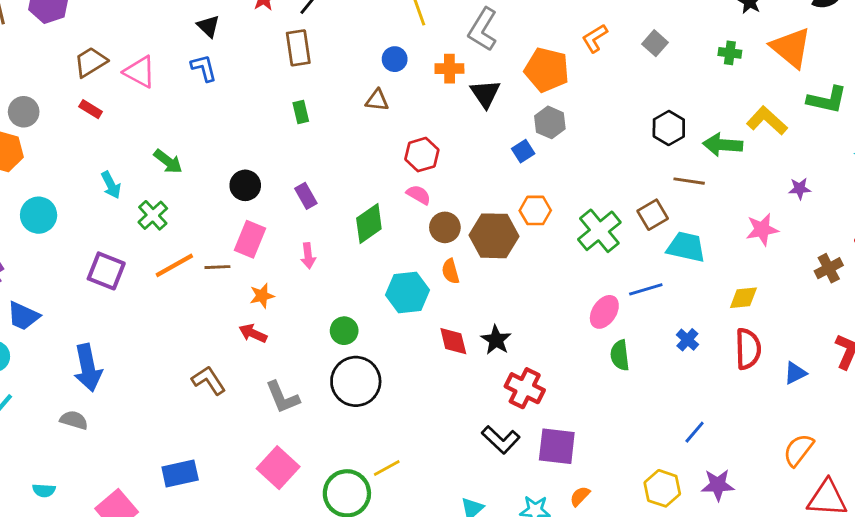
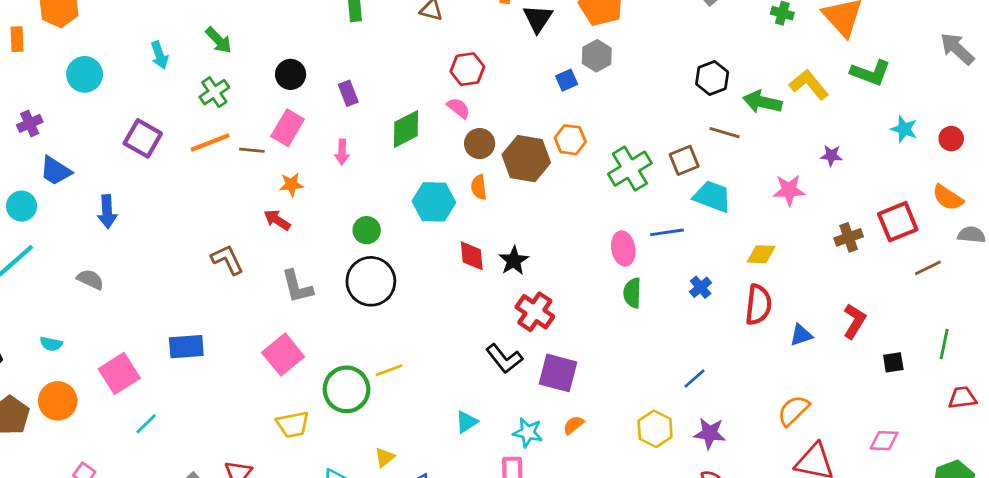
green cross: (153, 215) -> (214, 92), moved
pink ellipse: (604, 312) -> (623, 248), turned -52
blue arrow: (88, 368) -> (107, 212), moved, size x0.7

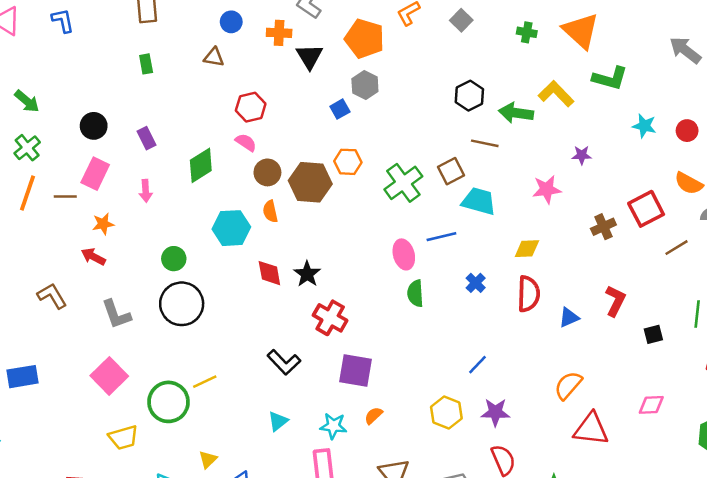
orange line: (210, 143) -> (27, 193), turned -45
black L-shape: (504, 359) -> (284, 362), moved

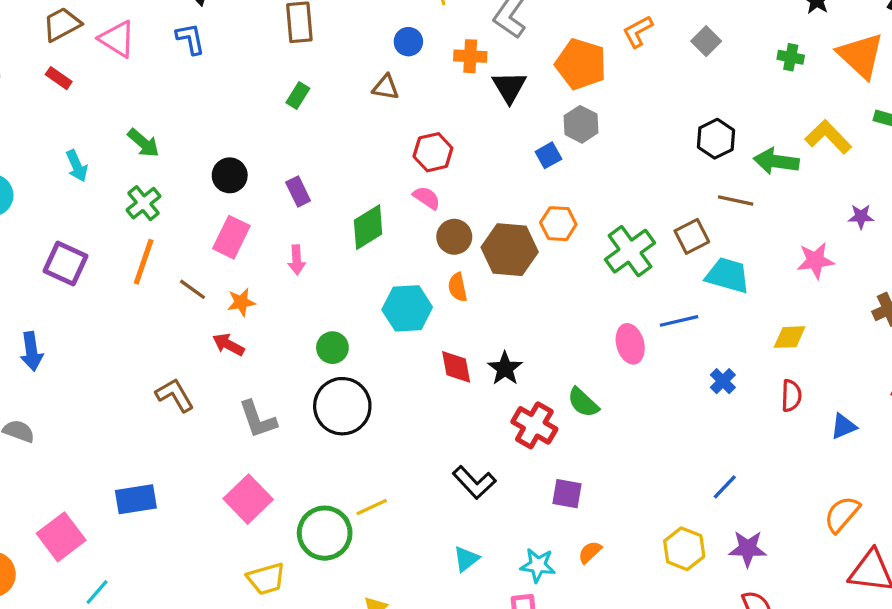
green rectangle: (146, 64) -> (298, 96), turned 42
brown line: (65, 196) -> (192, 289), moved, turned 35
green semicircle: (415, 293) -> (583, 402), moved, turned -44
red semicircle: (529, 294) -> (791, 396), size x0.7
purple square: (356, 370) -> (567, 494), size x0.7

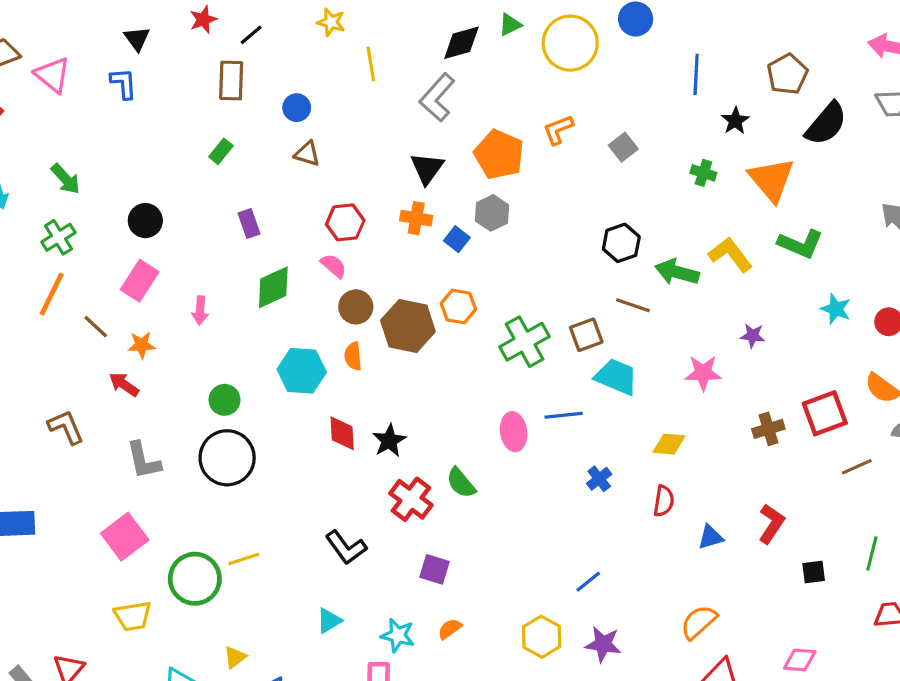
blue circle: (408, 42) -> (297, 108), moved
orange cross: (470, 56) -> (416, 218), moved
blue square: (548, 155) -> (457, 239), turned -30
purple rectangle: (298, 192) -> (249, 224), moved

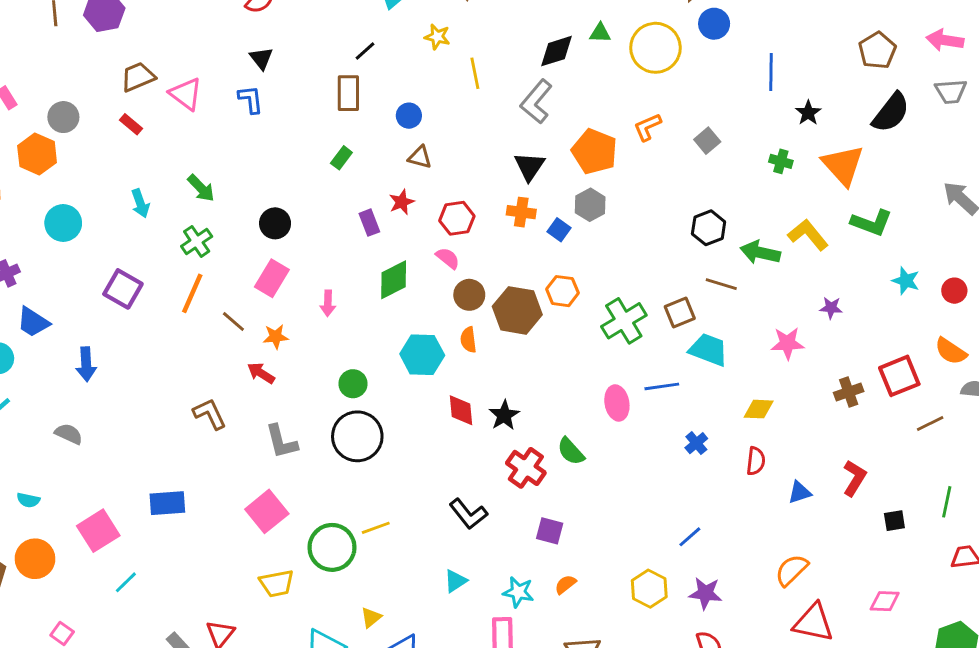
red star: (203, 19) -> (402, 202), moved
green triangle: (510, 25) -> (600, 33), turned 30
brown pentagon: (787, 74) -> (877, 50), moved

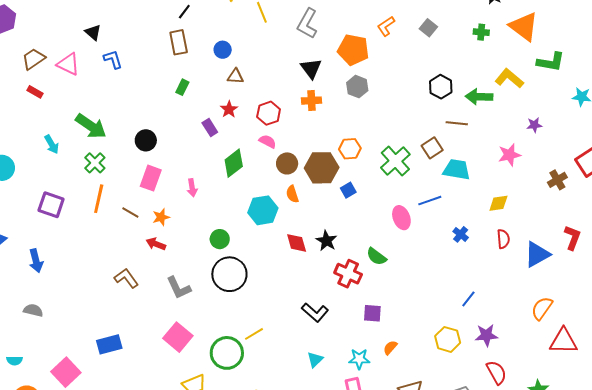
black triangle: (261, 58) -> (93, 32), moved
green arrow: (201, 188) -> (91, 126), size x1.5
blue square: (559, 230) -> (348, 190), moved, turned 35
blue triangle: (800, 492) -> (537, 254), size x1.6

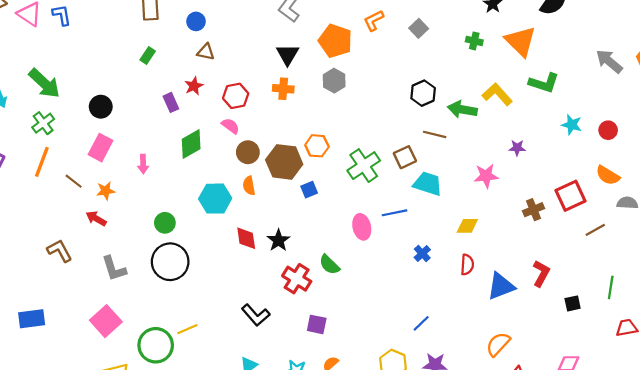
blue L-shape: (113, 59) -> (62, 15), moved

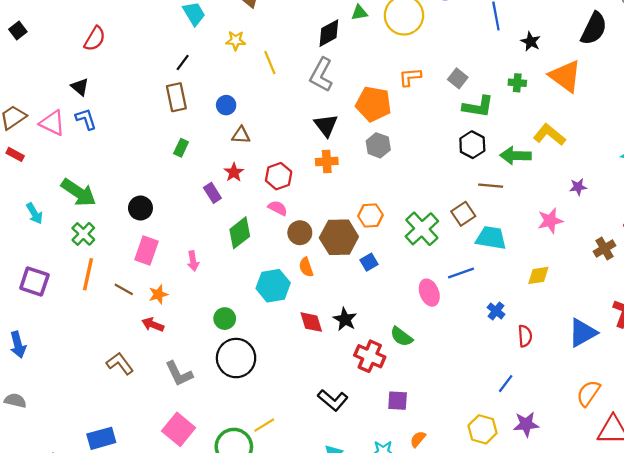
orange L-shape: (374, 21) -> (410, 77), turned 30
green L-shape: (544, 83) -> (478, 107), moved
red semicircle: (467, 265) -> (525, 336), moved

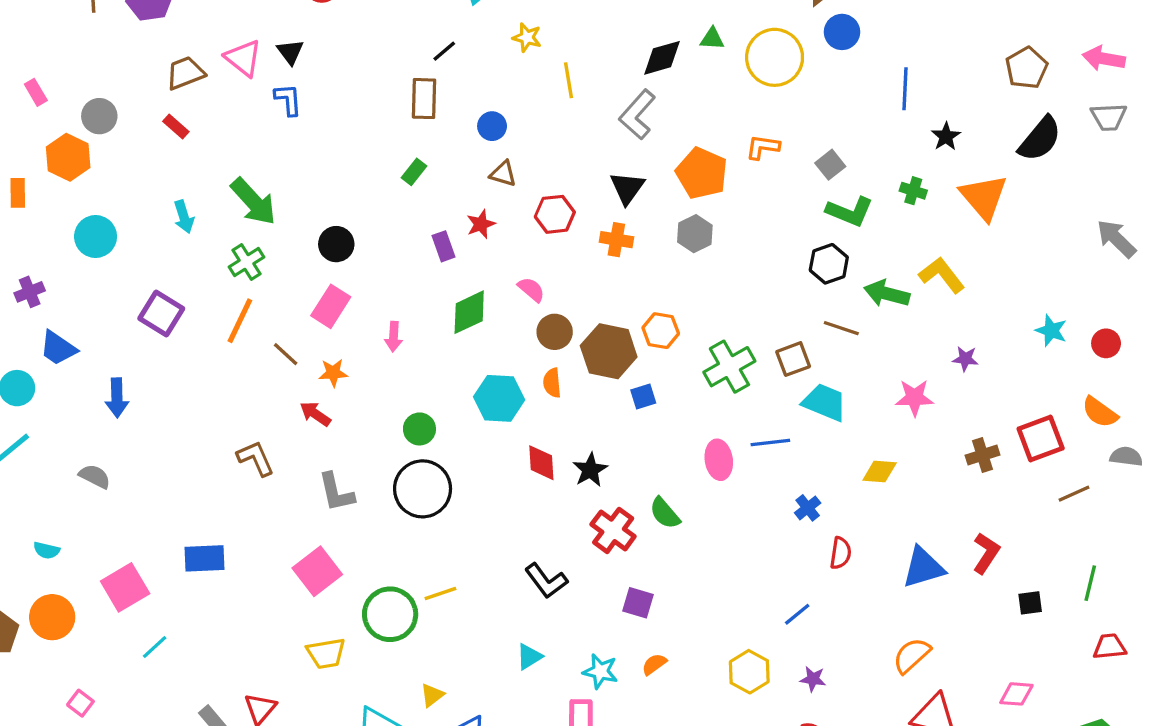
pink triangle: (52, 123) -> (243, 58), moved
red hexagon: (279, 176) -> (555, 214), moved
purple star: (526, 424) -> (813, 679), size x0.7

